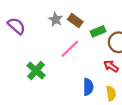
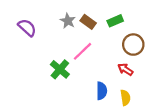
green rectangle: (98, 31) -> (115, 21), moved
green cross: (36, 71) -> (60, 69), moved

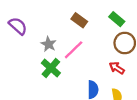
gray star: (68, 21) -> (49, 44), moved
green rectangle: (115, 21) -> (117, 19), moved, turned 63

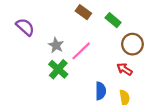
green rectangle: (117, 19) -> (113, 20), moved
brown rectangle: (79, 20) -> (83, 12), moved

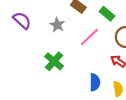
gray star: (56, 45) -> (57, 25), moved
pink line: (81, 51) -> (89, 37), moved

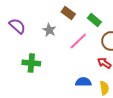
green cross: (54, 61) -> (31, 63), moved, turned -36
blue semicircle: (95, 82) -> (83, 82), turned -91

